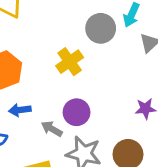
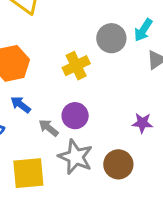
blue arrow: (20, 110) -> (21, 105), turned 35

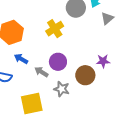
gray star: (75, 157) -> (62, 89), size x0.7
brown circle: (118, 164) -> (85, 75), moved

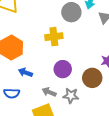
yellow cross: (55, 29) -> (54, 37), turned 36
gray arrow: (41, 72) -> (49, 92), moved

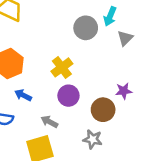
yellow cross: (54, 37) -> (62, 67), moved, turned -36
gray star: (71, 96) -> (93, 139), moved

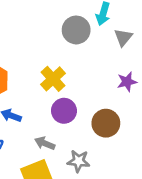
purple star: (124, 91) -> (127, 82), moved
gray star: (93, 139) -> (79, 161), moved

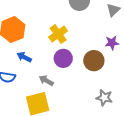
brown circle: (106, 123) -> (94, 61), moved
gray star: (79, 161) -> (104, 98), moved

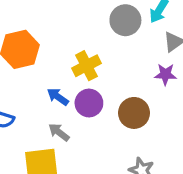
purple star: (112, 43) -> (165, 74), moved
blue arrow: (24, 57) -> (58, 97), moved

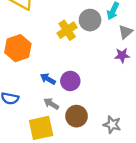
yellow cross: (86, 66) -> (67, 30), moved
brown circle: (134, 113) -> (77, 116), moved

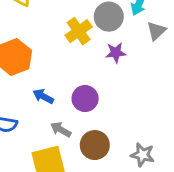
purple star: (122, 55) -> (116, 53), moved
blue arrow: (48, 79) -> (43, 96), moved

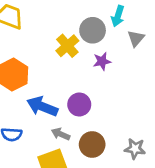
blue arrow: (43, 96) -> (42, 106), size x1.6

